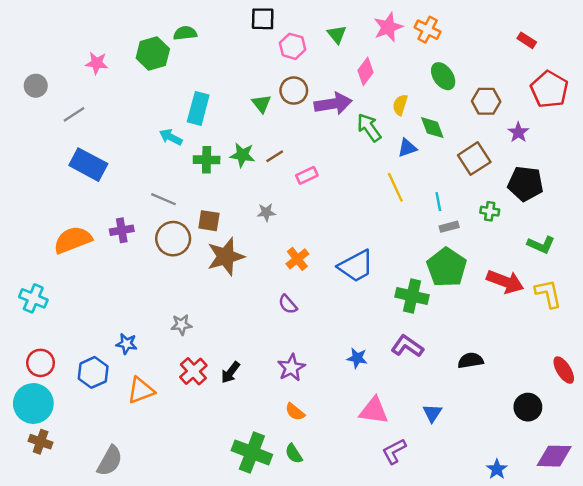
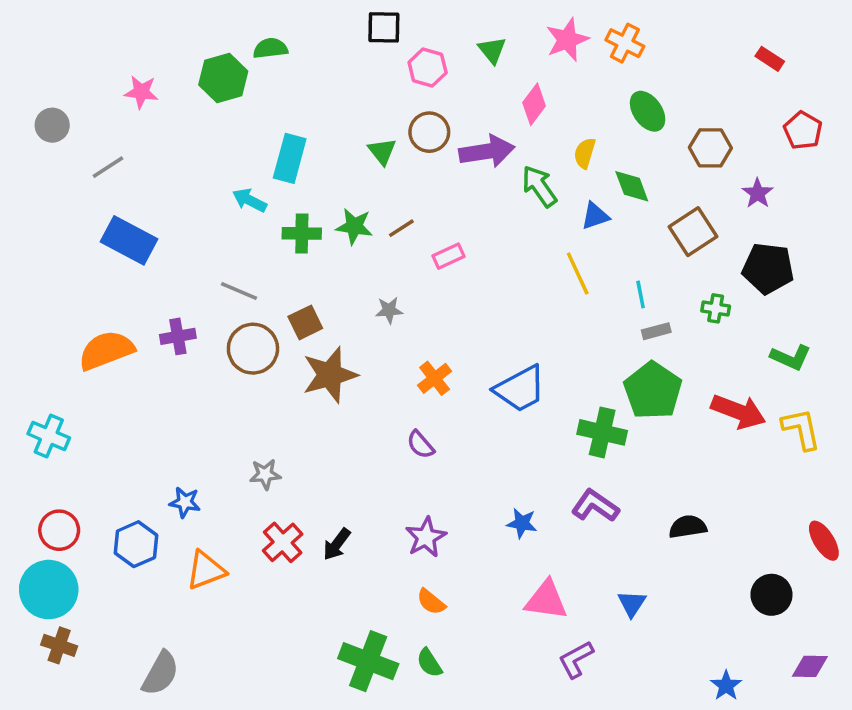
red pentagon: (549, 89) -> (803, 130), size x0.7
brown square: (209, 221) -> (305, 322), turned -35
purple diamond: (554, 456) -> (810, 666), size x0.7

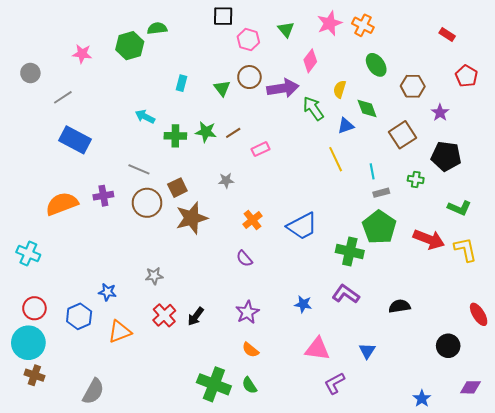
cyan rectangle: (290, 158) -> (181, 83), moved, size x0.6

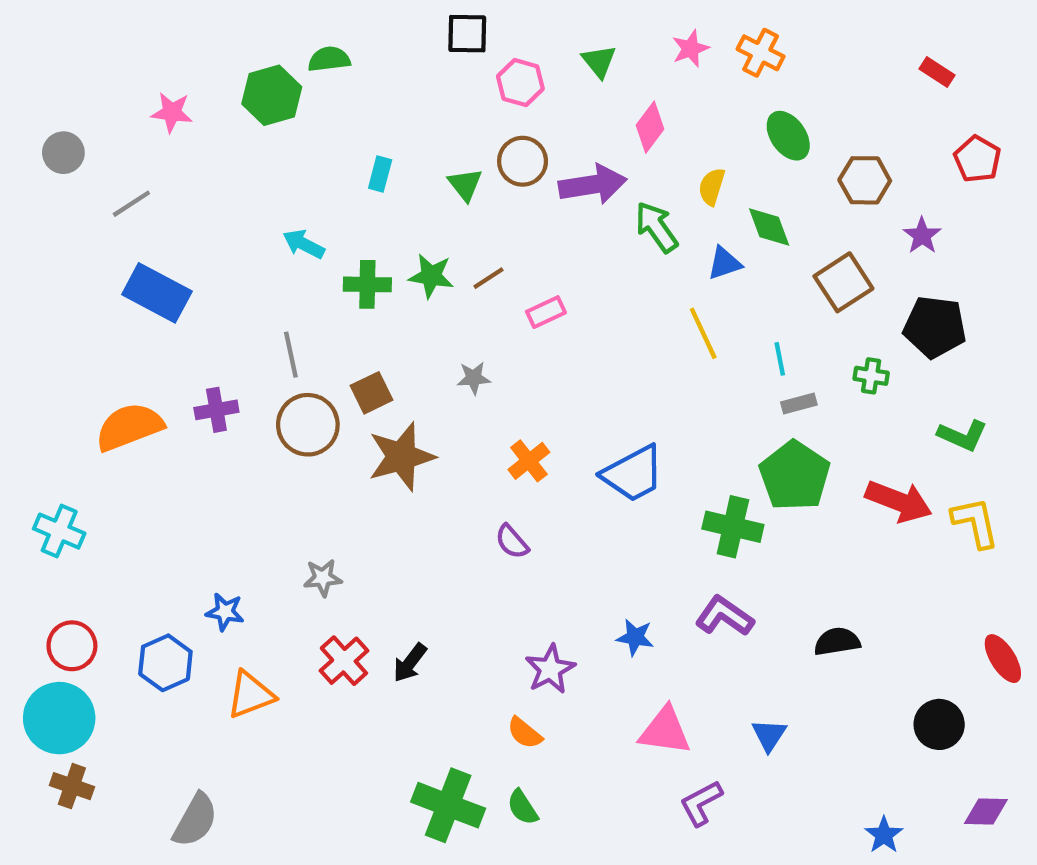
pink star: (330, 23) -> (690, 49), size x0.7
gray line: (139, 169) -> (291, 355), turned 55
purple star: (247, 312) -> (550, 669), moved

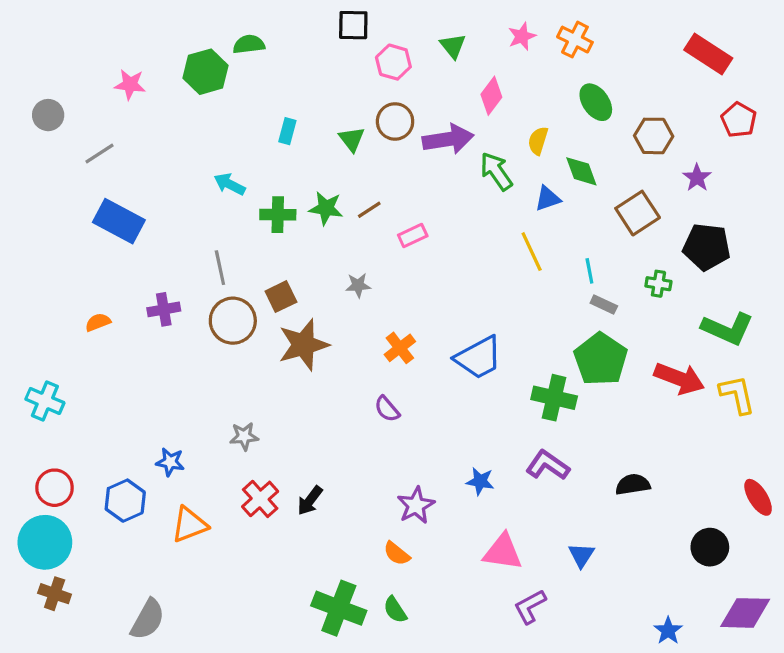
red rectangle: (937, 72) -> (708, 54), size x1.8
gray rectangle: (799, 403) -> (604, 305), turned 40
orange semicircle: (129, 427) -> (98, 322), size x0.5
green L-shape: (962, 435) -> (728, 329), size x1.4
purple diamond: (986, 812) -> (745, 613), size x1.5

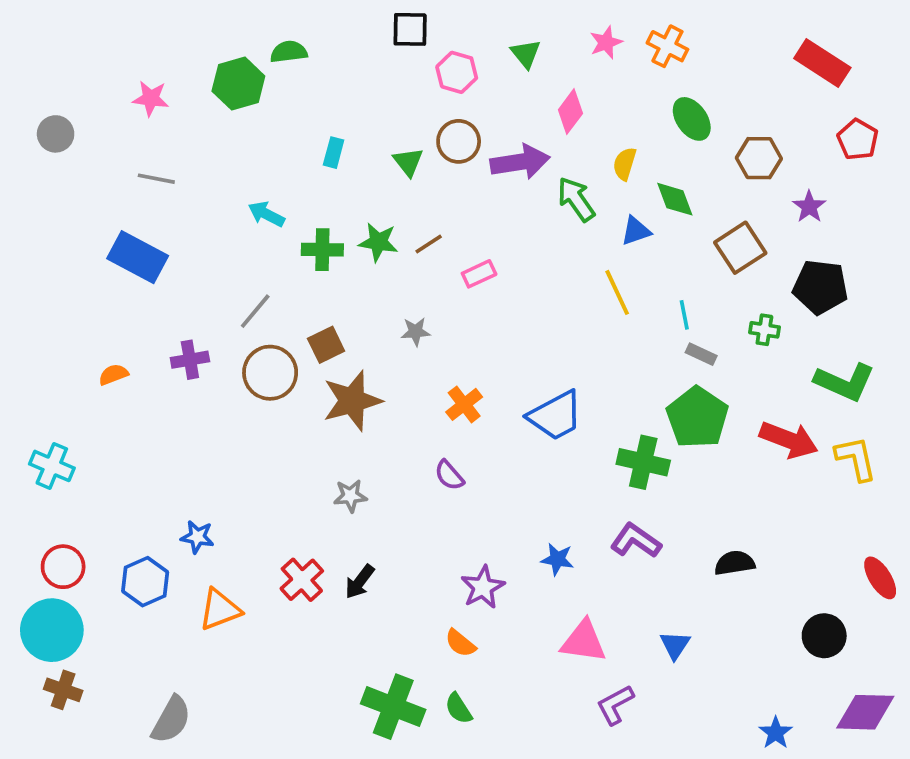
gray line: (99, 154) -> (156, 179), moved, turned 44
gray line: (220, 268) -> (255, 311), turned 52
gray star: (244, 436) -> (350, 496), moved

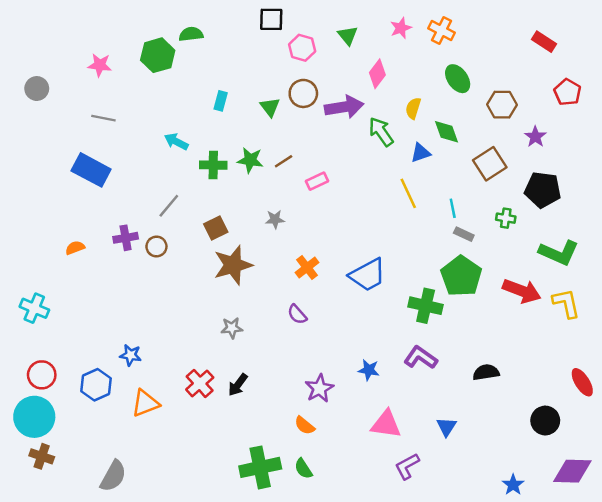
red rectangle: (822, 63) -> (544, 42), size x0.7
brown circle: (270, 373) -> (156, 246), moved, size x0.6
green cross: (393, 707) -> (260, 467), turned -33

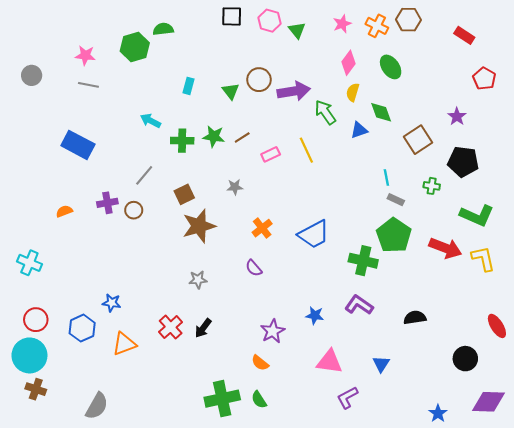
pink hexagon: (302, 48) -> (270, 21), moved
pink diamond: (377, 74) -> (348, 63), moved
brown hexagon: (502, 105) -> (408, 20), moved
gray line: (103, 118) -> (88, 85), moved
yellow line: (408, 193) -> (306, 150), moved

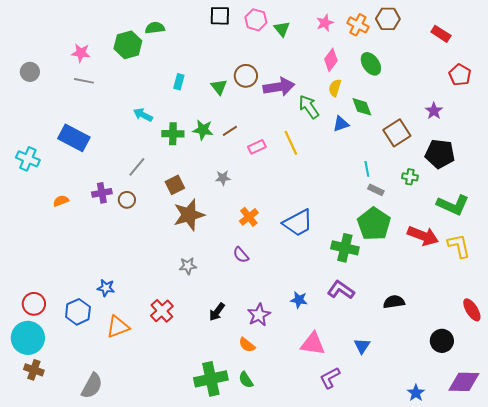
cyan cross: (29, 263) -> (28, 159), moved
black arrow: (203, 328) -> (217, 312), moved

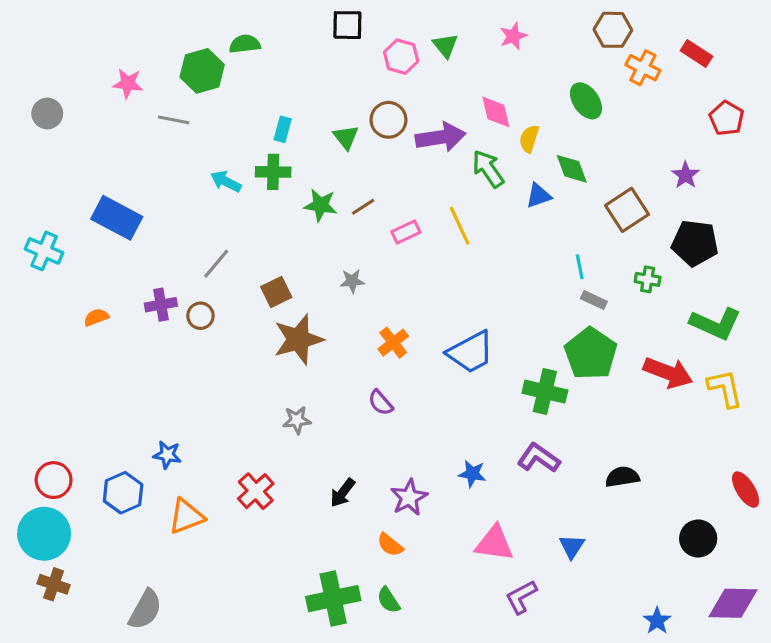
pink hexagon: (256, 20) -> (401, 57), moved
orange cross: (358, 25) -> (643, 68), moved
pink diamond: (331, 60) -> (496, 112), moved, turned -50
gray line: (84, 81) -> (174, 120), moved
green cross: (173, 134) -> (273, 172), moved

